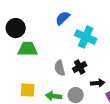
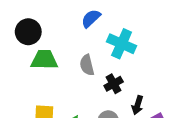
gray semicircle: (60, 68) -> (87, 65), moved
black arrow: (98, 83) -> (138, 105), turned 112

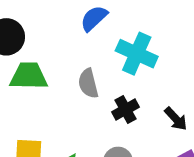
black arrow: (138, 105) -> (176, 119), moved, turned -60

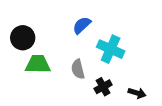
black arrow: (176, 119) -> (137, 93), turned -30

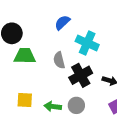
black cross: (103, 87) -> (81, 75), size x1.5

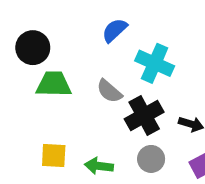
gray semicircle: (59, 60) -> (109, 91), turned -35
gray circle: (76, 105) -> (151, 159), moved

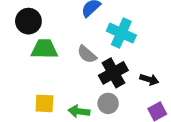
gray circle: (151, 159) -> (108, 103), moved

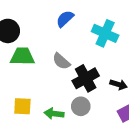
cyan cross: (121, 33) -> (105, 33), moved

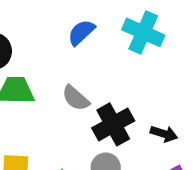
cyan cross: (105, 33) -> (143, 32), moved

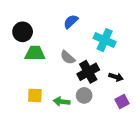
cyan cross: (143, 32) -> (105, 40), moved

